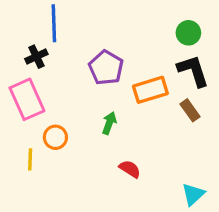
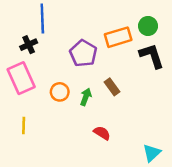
orange rectangle: (150, 90) -> (118, 37), moved
brown rectangle: (190, 110) -> (112, 87), moved
orange circle: (55, 137) -> (60, 92), moved

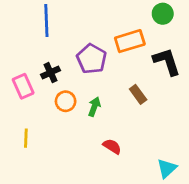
green circle: (148, 26) -> (163, 14), moved
black cross: (29, 45) -> (50, 73), moved
pink rectangle: (21, 78) -> (23, 86), size x0.7
brown rectangle: (112, 87) -> (138, 94), moved

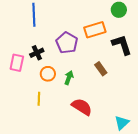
pink rectangle: (23, 86) -> (17, 63), turned 36
yellow line: (26, 138) -> (39, 99), moved
red semicircle: (112, 146) -> (82, 107), size x1.5

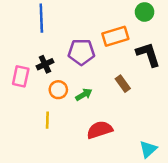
purple pentagon: (67, 43) -> (81, 52), turned -30
green arrow: (69, 78) -> (84, 95), turned 40
red semicircle: (82, 107) -> (100, 130), turned -50

